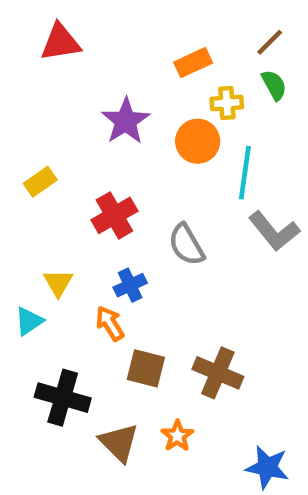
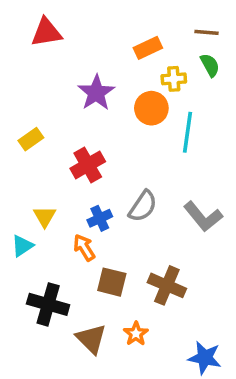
brown line: (270, 42) -> (206, 32), turned 50
gray L-shape: (274, 231) -> (203, 217), moved
gray semicircle: (186, 245) -> (143, 206), moved, turned -116

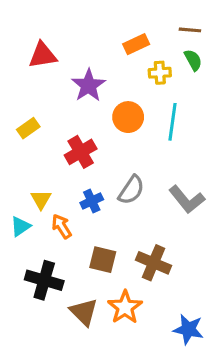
red triangle: (46, 32) -> (43, 55), moved
orange circle: (151, 108) -> (128, 117), moved
orange arrow: (84, 248) -> (62, 226), moved
orange star: (136, 334) -> (125, 307), size x1.5

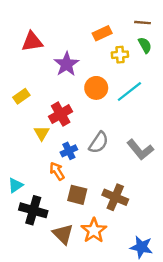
cyan line: (172, 122) -> (129, 91), turned 44
yellow triangle: (41, 199) -> (42, 133), moved
cyan triangle: (20, 226) -> (15, 185), moved
orange arrow: (62, 226) -> (57, 171), moved

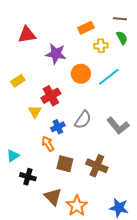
purple star: (67, 64) -> (56, 54), turned -30
black cross: (33, 210) -> (28, 177), size x0.7
orange star: (94, 230) -> (77, 206), moved

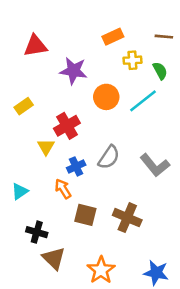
brown line: (120, 19) -> (164, 37), moved
green semicircle: (122, 38) -> (160, 71), moved
cyan triangle: (13, 156) -> (20, 191), moved
brown triangle: (53, 197) -> (54, 258), moved

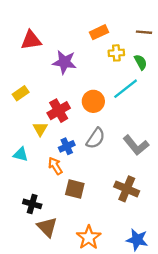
orange circle: (106, 97) -> (93, 101), moved
cyan triangle: (20, 191) -> (21, 154), moved, turned 49
brown cross: (127, 218) -> (127, 189), moved

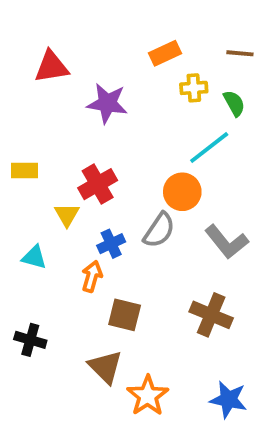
yellow rectangle: (21, 93) -> (25, 171), moved, turned 35
orange circle: (93, 101) -> (182, 192), moved
orange arrow: (55, 166) -> (92, 276), turned 48
black cross: (32, 204) -> (30, 340), moved
brown triangle: (47, 227) -> (105, 367), moved

